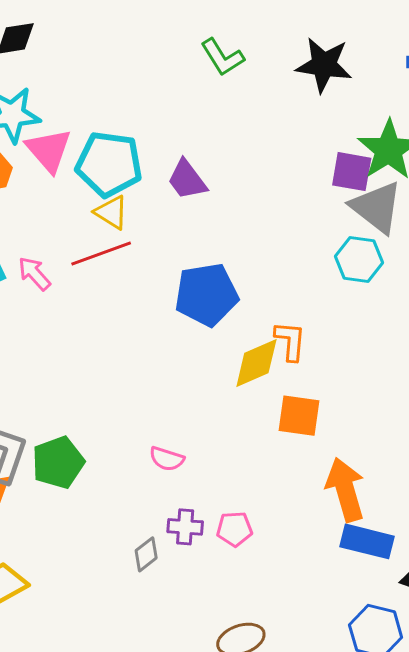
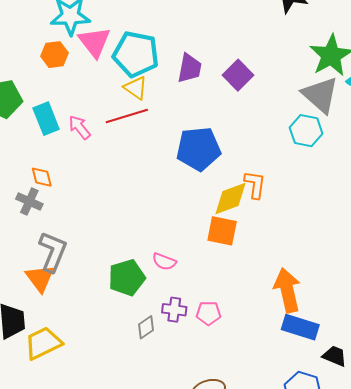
purple square: (352, 172) -> (238, 75), moved, turned 32
purple trapezoid: (187, 180) -> (190, 68), turned -136
orange square: (299, 416) -> (222, 231), moved
green pentagon: (58, 462) -> (127, 278), moved

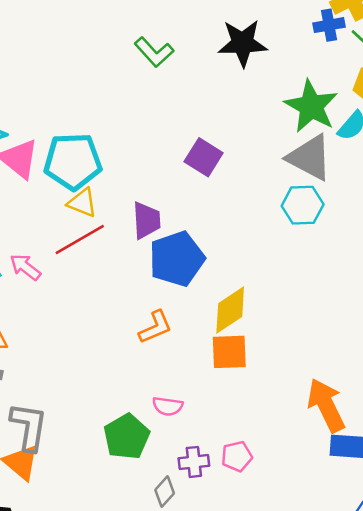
purple trapezoid: (190, 68) -> (146, 220), moved
orange L-shape: (255, 185) -> (155, 327), moved, turned 72

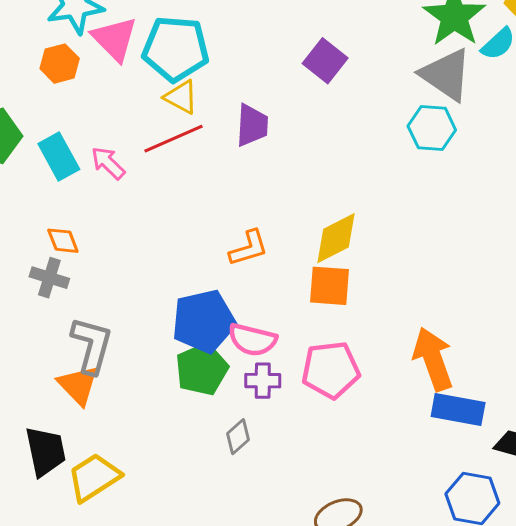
blue pentagon: (177, 259) -> (204, 321), moved
pink semicircle: (168, 406) -> (252, 340), size x1.4
pink pentagon: (237, 456) -> (331, 370), moved, size x1.6
purple cross: (194, 462) -> (263, 381), moved

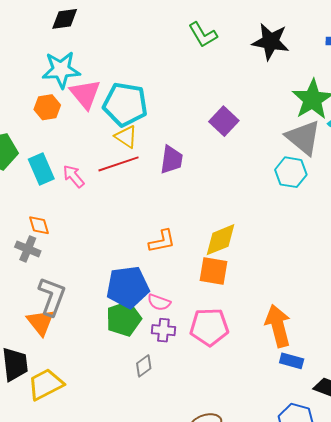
pink semicircle: (252, 340) -> (159, 302), size x0.7
blue rectangle: (458, 409) -> (292, 361), size x0.7

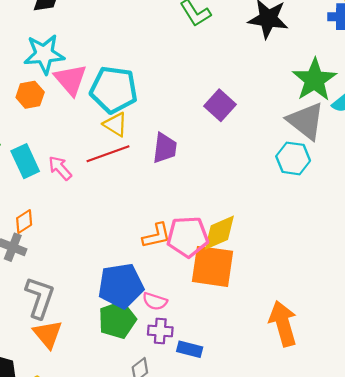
orange diamond: (39, 225) -> (24, 221), turned 75
orange square: (213, 271) -> (212, 266), size x1.4
orange triangle: (40, 322) -> (48, 334), moved
pink pentagon: (209, 327) -> (188, 237), moved
blue rectangle: (292, 361) -> (190, 349), moved

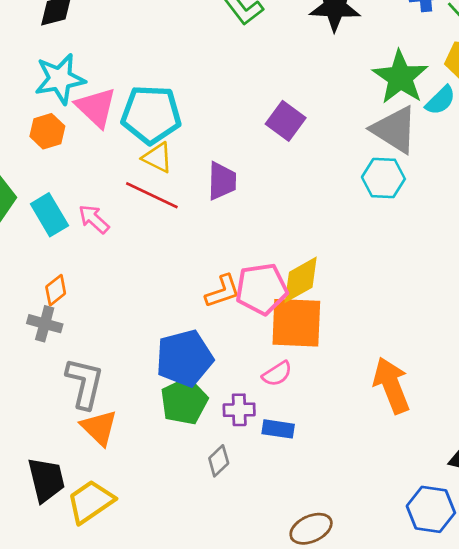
red line: (108, 154) -> (152, 195), turned 51
pink semicircle: (155, 301) -> (277, 374), moved, turned -45

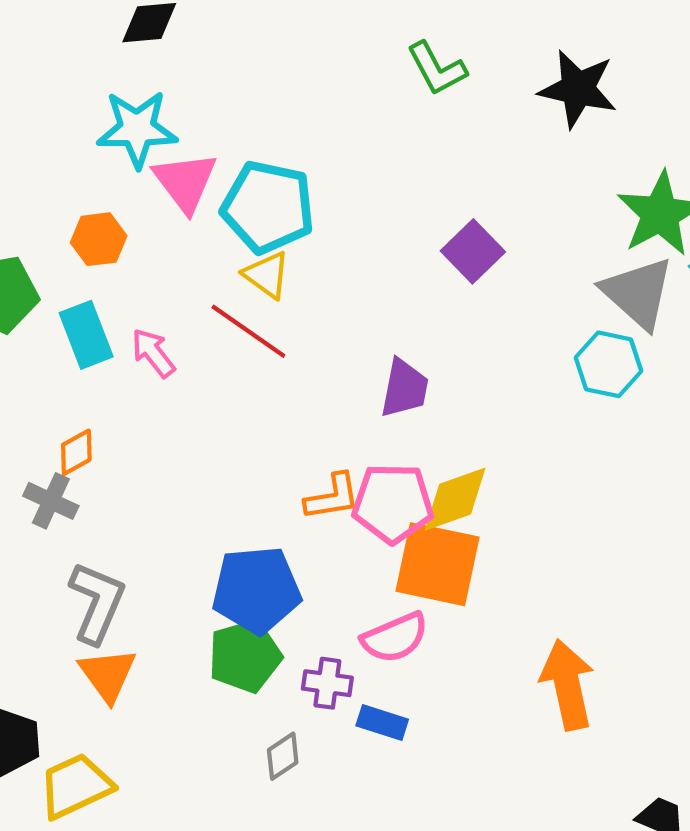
orange hexagon: (47, 131) -> (99, 239), moved
purple trapezoid: (222, 181) -> (404, 388), moved
pink semicircle: (277, 374) -> (395, 638), size x1.4

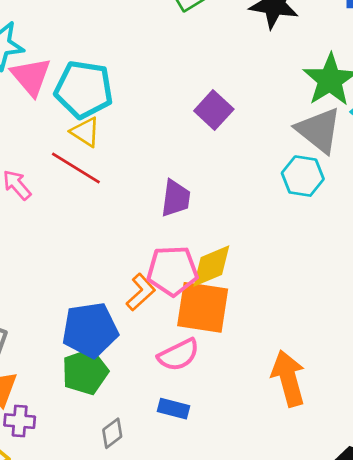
orange L-shape: (332, 497) -> (141, 292), moved, turned -30
purple cross: (327, 683) -> (20, 421), moved

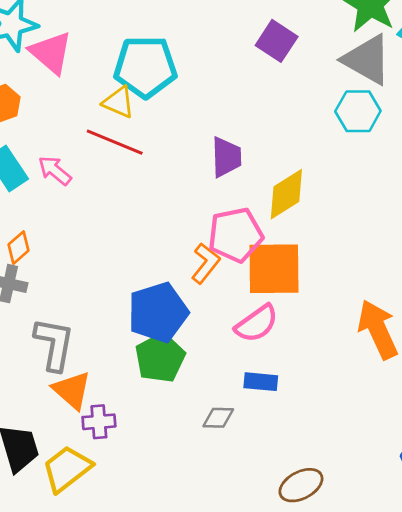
cyan pentagon: (84, 89) -> (145, 67), moved
purple square: (214, 110) -> (277, 41), moved
yellow diamond: (211, 266) -> (286, 194), moved
gray diamond: (112, 433) -> (218, 418), moved, turned 48

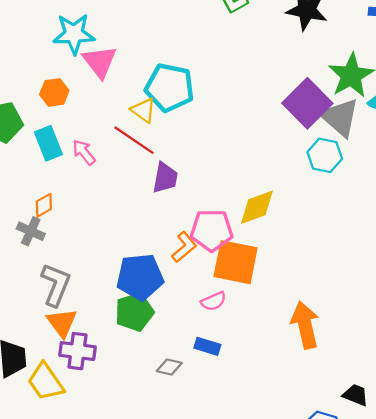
purple square: (277, 41) -> (307, 103), moved, size x1.5
purple trapezoid: (226, 157) -> (165, 178), moved
pink semicircle: (257, 324) -> (214, 301), size x0.7
purple cross: (99, 422) -> (78, 351), size x1.4
yellow trapezoid: (67, 469) -> (46, 382), turned -99

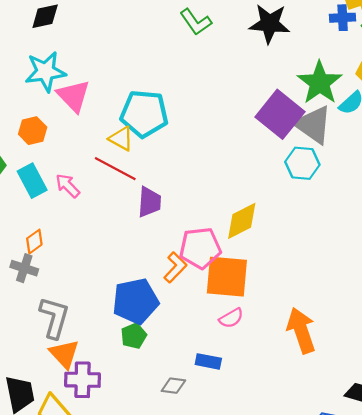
pink semicircle: (214, 301) -> (231, 318), moved
green pentagon: (134, 312) -> (134, 336), size x0.7

